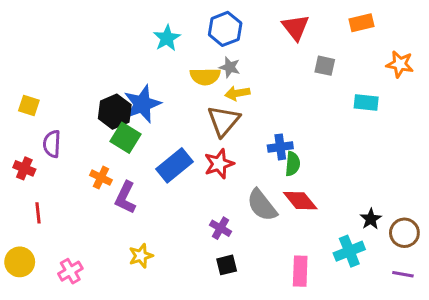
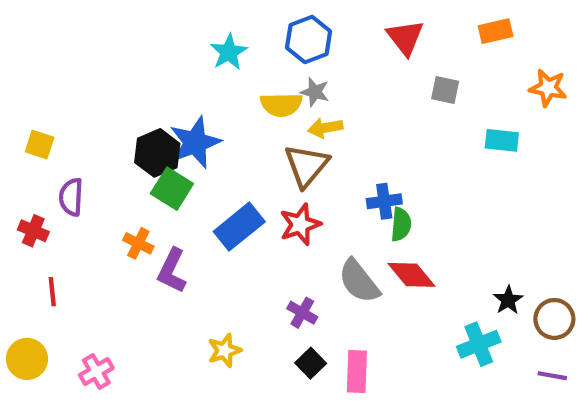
yellow star: (141, 256) -> (224, 350), moved
black square: (227, 265) -> (311, 363), turned -30
pink rectangle: (300, 271) -> (357, 371), moved

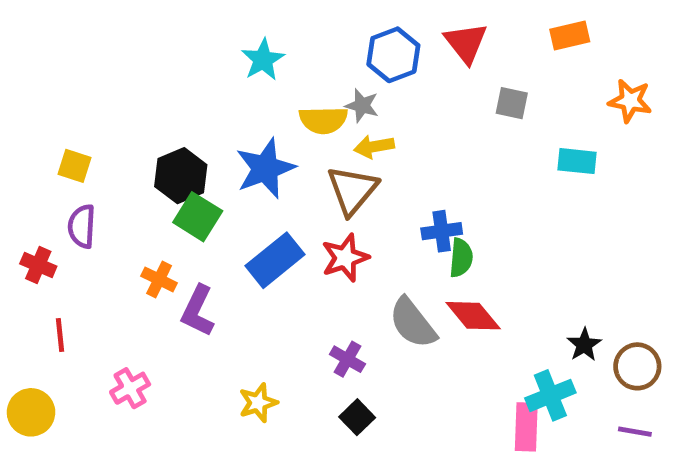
blue hexagon: (309, 40) -> (393, 55), moved
blue star: (195, 142) -> (265, 168), moved
yellow square: (40, 145) -> (75, 166), moved
pink cross: (96, 371) -> (130, 388), moved
pink rectangle: (357, 371) -> (526, 427), moved

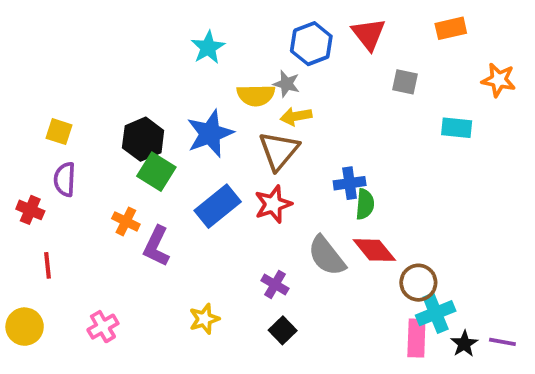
black star: (584, 345) -> (464, 344), moved
brown circle: (637, 366) -> (418, 283), moved
pink cross: (130, 388) -> (103, 327), moved

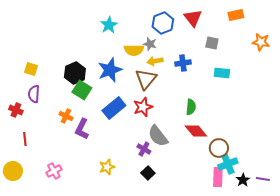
cyan rectangle: (457, 128) -> (222, 73), moved
blue cross: (350, 183) -> (183, 63), moved
gray semicircle: (327, 256) -> (158, 136), moved

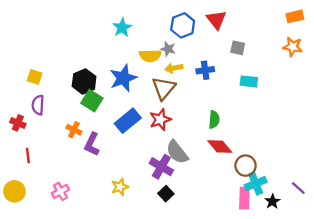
orange rectangle: (236, 15) -> (295, 16), moved
purple cross: (144, 149) -> (161, 167), size x1.5
purple line: (263, 179) -> (298, 188), moved, turned 32

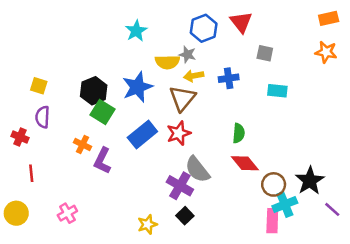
yellow star: (120, 187) -> (147, 224), moved
black star: (272, 201) -> (310, 181), moved, size x1.6

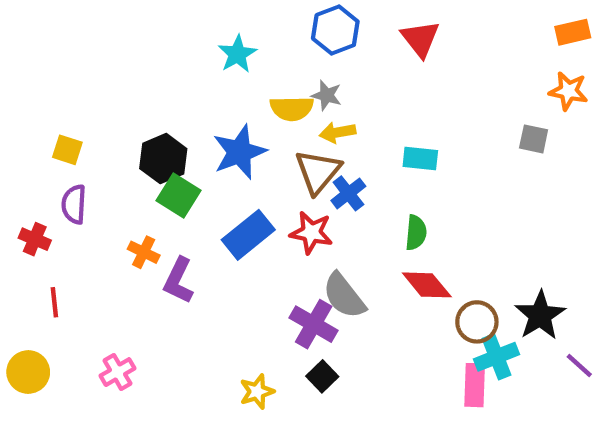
blue hexagon: (204, 28) -> (335, 30), moved
gray square: (265, 53) -> (534, 139), moved
blue cross: (229, 78) -> (348, 193), moved, turned -30
cyan rectangle: (277, 91) -> (420, 159), moved
red star: (179, 133) -> (311, 233), turned 30

